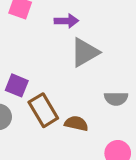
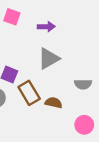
gray triangle: (85, 52) -> (49, 59), moved

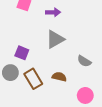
gray semicircle: (83, 84) -> (84, 61), turned 32
brown rectangle: (29, 93) -> (33, 79), moved

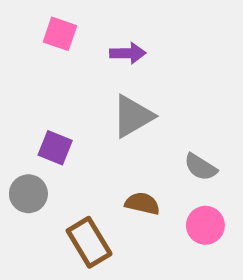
brown rectangle: (33, 79) -> (89, 242), moved
pink circle: (85, 95) -> (205, 225), moved

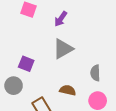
purple arrow: (128, 53) -> (61, 19), turned 126
gray semicircle: (201, 167) -> (95, 73), turned 56

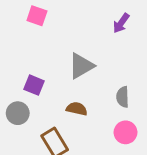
purple arrow: (61, 19) -> (121, 23), moved
brown semicircle: (68, 90) -> (77, 109), moved

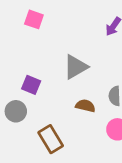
brown semicircle: (77, 109) -> (85, 106), moved

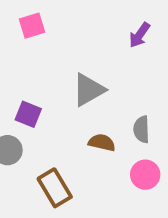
pink square: (34, 19) -> (32, 26), turned -36

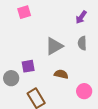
purple square: (28, 114) -> (28, 66), moved, turned -32
gray semicircle: (141, 129) -> (82, 43), moved

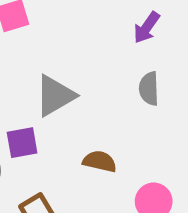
gray triangle: (54, 46) -> (55, 96), moved

